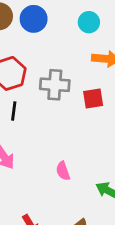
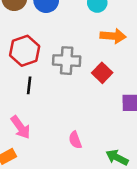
red square: (93, 99) -> (102, 73), turned -36

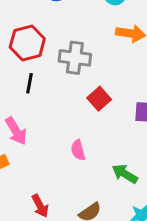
red square: (102, 73) -> (99, 99), moved

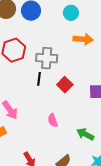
black line: (29, 83) -> (39, 79), moved

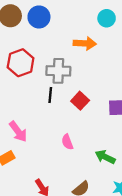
cyan circle: (71, 13) -> (107, 18), moved
orange arrow: (83, 39) -> (85, 43), moved

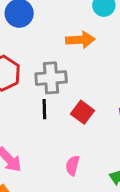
pink semicircle: (67, 142) -> (73, 166), turned 42

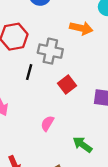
black line: (44, 109) -> (29, 72), moved

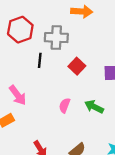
green arrow: (82, 145) -> (94, 107), moved

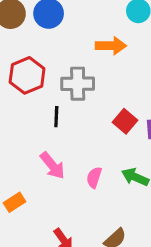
red square: (77, 66) -> (125, 121), moved
pink arrow: (18, 95) -> (52, 166), moved

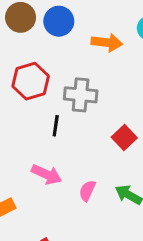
orange arrow: (111, 46) -> (107, 43), moved
pink arrow: (52, 166) -> (47, 174), turned -32

